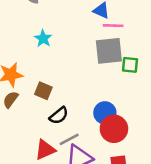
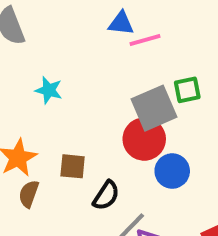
gray square: (109, 51) -> (154, 108), moved
red circle: (114, 129) -> (144, 139), moved

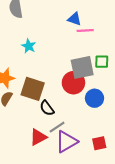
brown square: (73, 166) -> (33, 89), size x1.6
blue circle: (172, 171) -> (95, 98), moved
black semicircle: (106, 196) -> (47, 108), turned 98

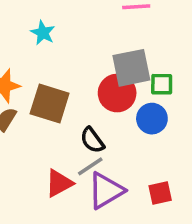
green square: (102, 62) -> (162, 84), moved
black semicircle: (47, 108) -> (92, 140), moved

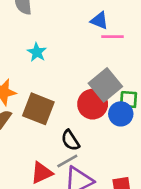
gray square: (131, 68) -> (105, 85), turned -32
blue circle: (152, 119) -> (121, 114), moved

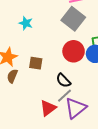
gray square: (105, 85) -> (73, 19), moved
brown square: (38, 109) -> (36, 63), size x0.6

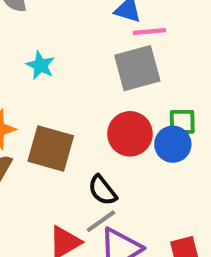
gray square: (73, 19) -> (137, 68), turned 30
brown square: (36, 63) -> (51, 149), size x1.6

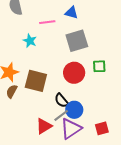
pink line: (149, 32) -> (47, 22), moved
blue circle: (173, 144) -> (74, 110), moved

